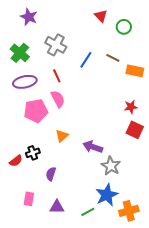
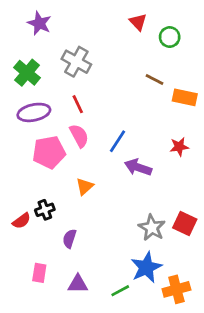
blue line: (86, 60) -> (118, 141), moved
red square: (135, 130) -> (185, 224), moved
purple arrow: (93, 147) -> (138, 167), moved

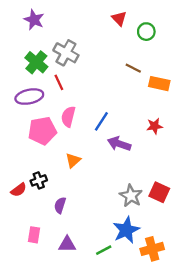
green cross: (27, 73) -> (36, 62), moved
red line: (78, 104) -> (59, 82), moved
pink semicircle: (79, 136) -> (68, 117), turned -138

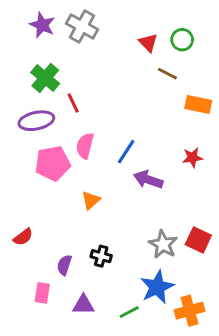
red triangle: (119, 19) -> (148, 43), moved
gray cross: (66, 53) -> (82, 26), moved
brown line: (133, 68) -> (167, 74), moved
black cross: (39, 180) -> (101, 256), moved, turned 35
purple semicircle: (60, 205) -> (64, 265), moved

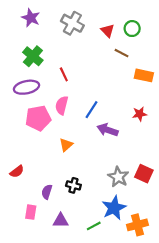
gray cross: (82, 26) -> (72, 23), moved
red line: (73, 103) -> (64, 74), moved

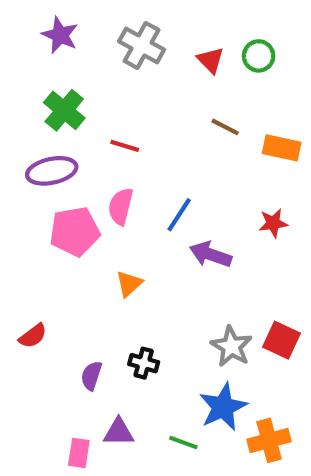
brown line: (121, 53) -> (225, 127), moved
red line: (64, 74) -> (125, 146), turned -48
pink rectangle: (31, 212) -> (79, 453), moved
green line: (94, 226) -> (183, 443), turned 48

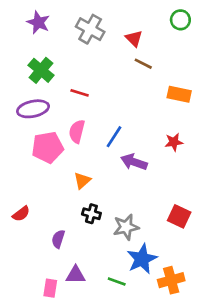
green circle: (259, 56) -> (180, 20), moved
brown line: (225, 127) -> (143, 64), moved
gray star: (231, 346) -> (126, 227), moved, turned 30
black cross: (144, 363) -> (91, 214), moved

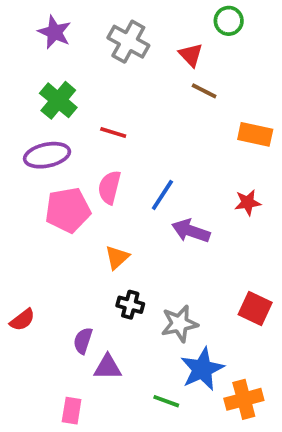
green circle: (180, 20) -> (229, 21), moved
red semicircle: (21, 214) -> (22, 320), moved
purple triangle: (76, 275) -> (108, 367), moved

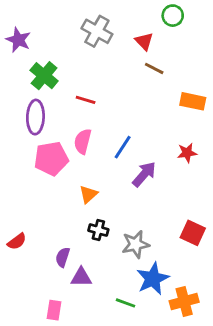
purple star: (55, 32) -> (18, 40), moved
purple ellipse: (47, 155) -> (35, 117), turned -76
purple arrow: (191, 231) -> (144, 174), turned 112

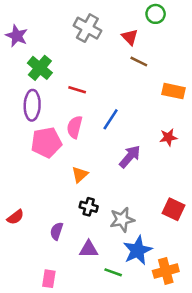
blue line: (123, 147) -> (111, 119), moved
purple triangle: (81, 277) -> (89, 249), moved

